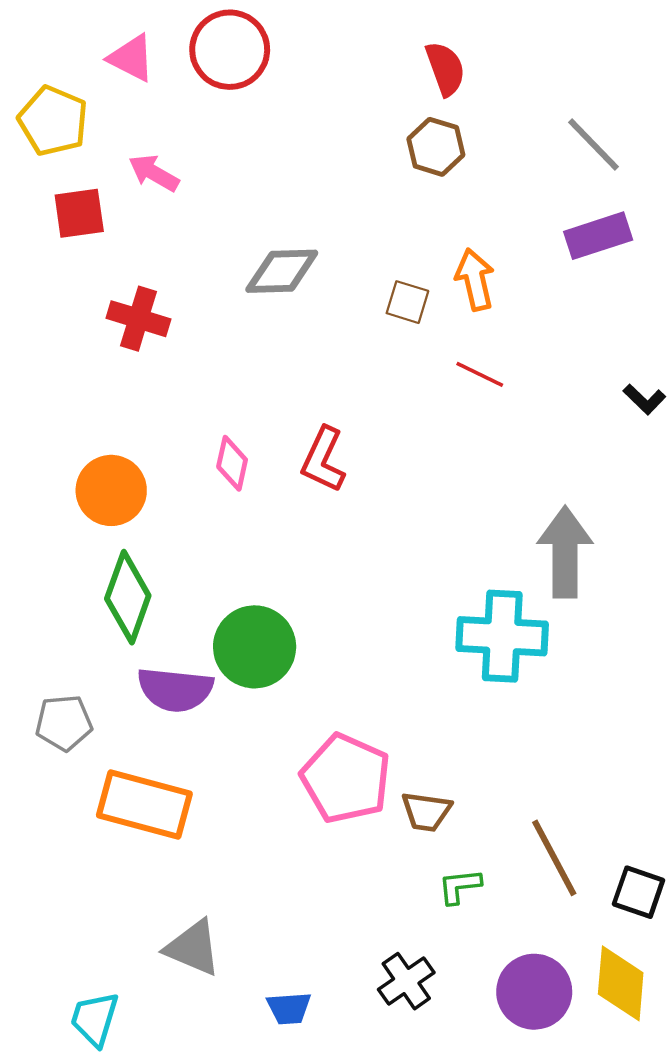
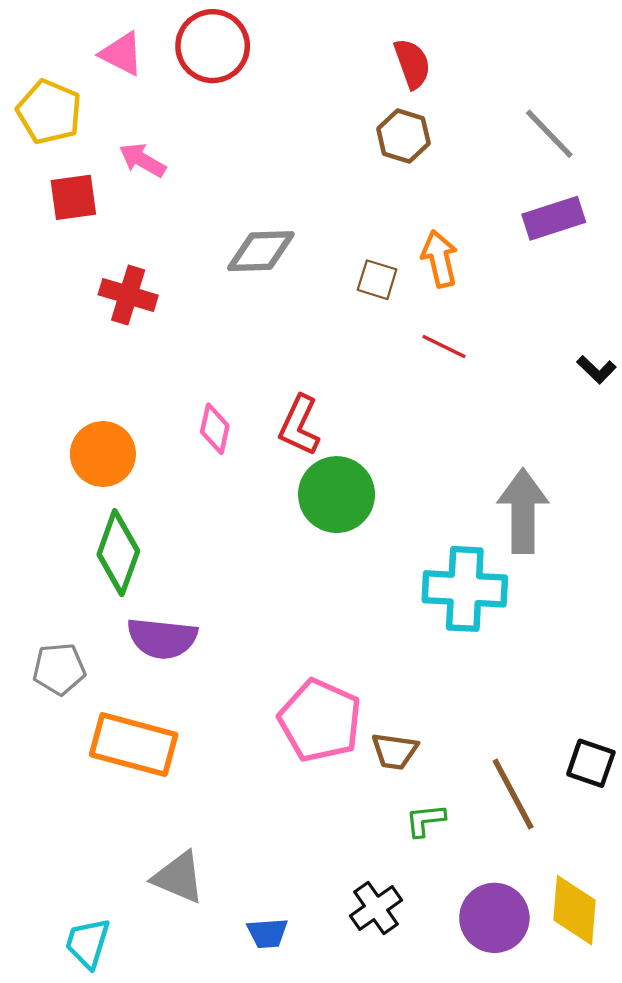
green circle: (255, 647) -> (337, 495), moved
black square: (638, 892) -> (591, 763), moved

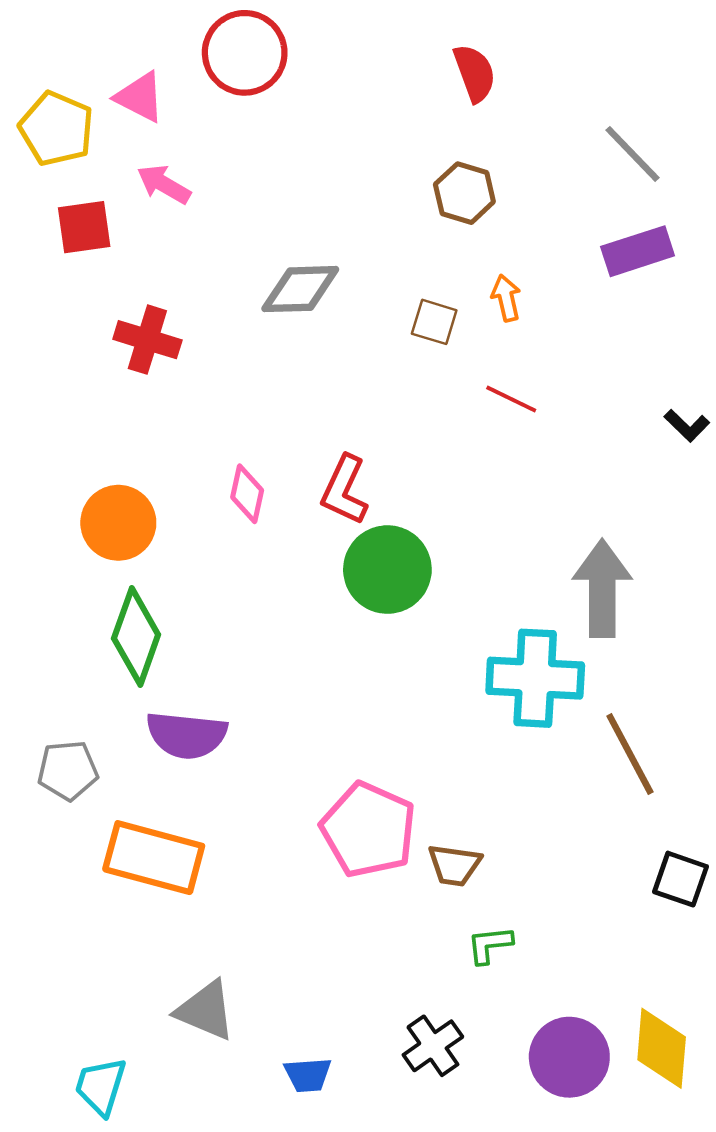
pink triangle: (122, 54) -> (140, 97), moved
brown hexagon: (403, 136) -> (464, 193), moved
orange arrow: (440, 259) -> (506, 298), size x0.7
brown line: (513, 794) -> (630, 754), moved

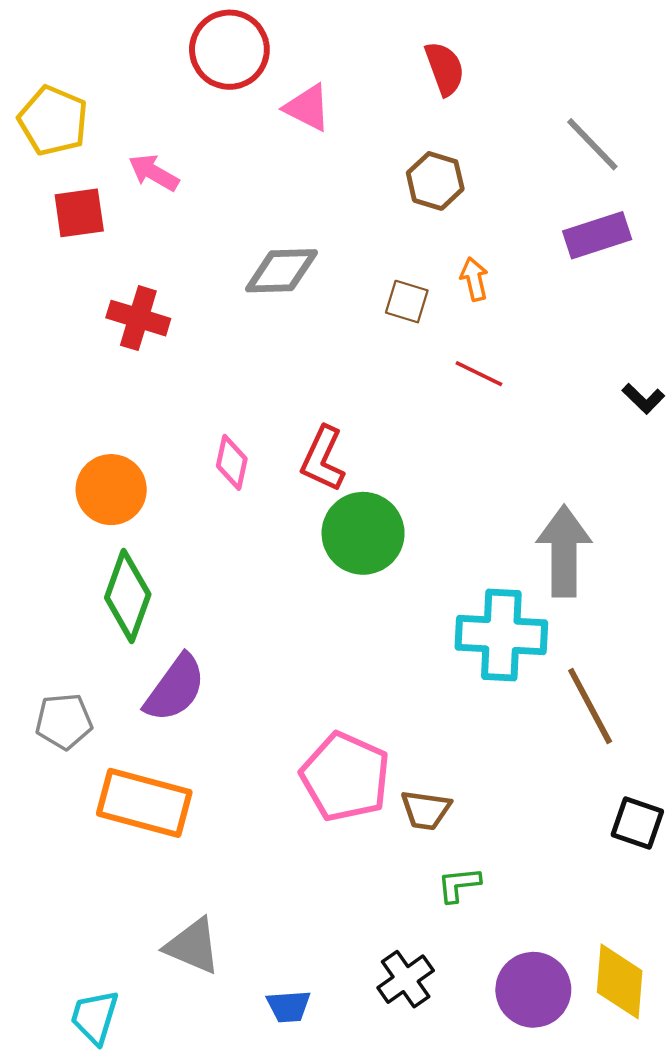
pink triangle: (140, 97) -> (307, 108), moved
purple semicircle: (187, 735) -> (175, 688), turned -60

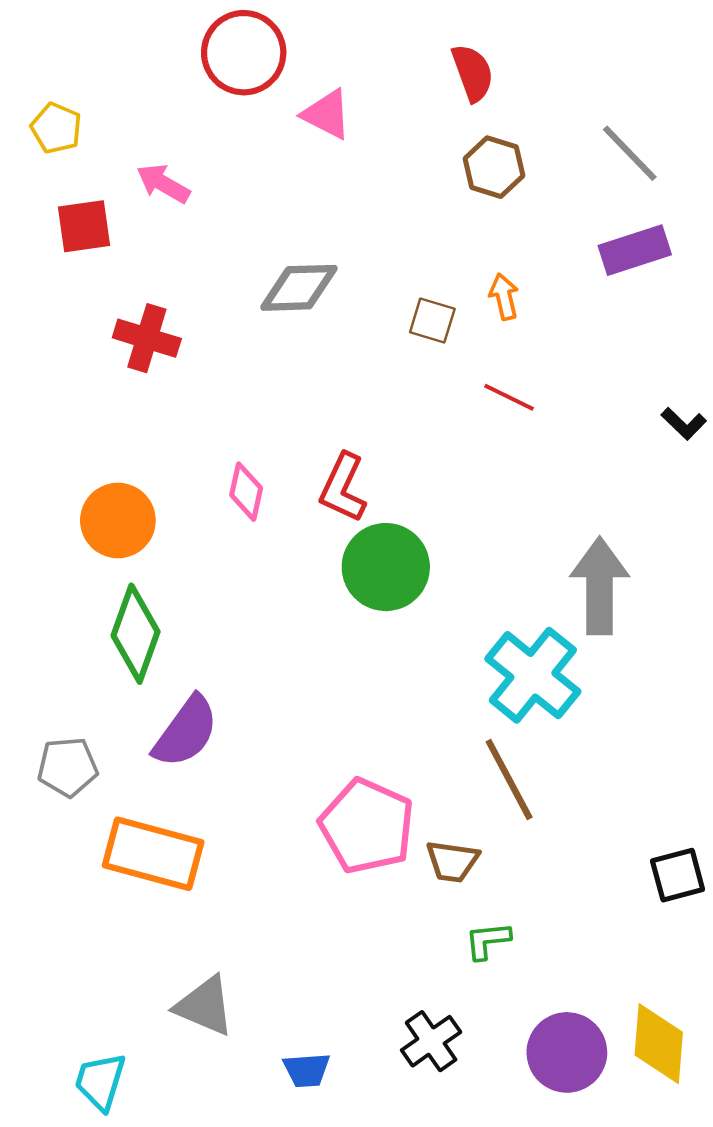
yellow pentagon: (53, 121) -> (56, 128), size x0.7
brown hexagon: (435, 181) -> (494, 167), moved
cyan cross: (501, 635) -> (533, 675), turned 36
brown line: (590, 706) -> (509, 780), moved
black square: (637, 823) -> (678, 875), turned -34

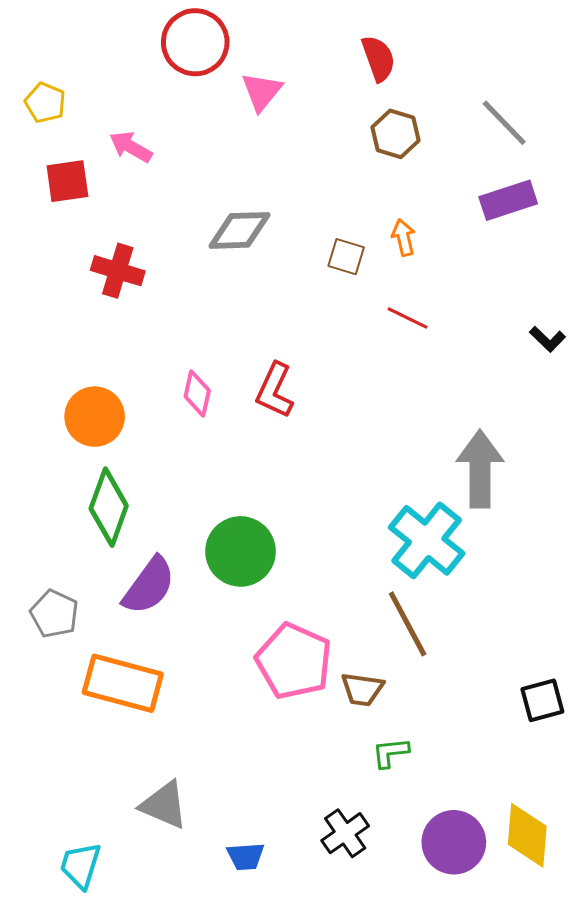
pink triangle: (327, 114) -> (262, 92), turned 42
green circle: (386, 567) -> (240, 551), moved
gray pentagon: (68, 767) -> (54, 614), turned 30

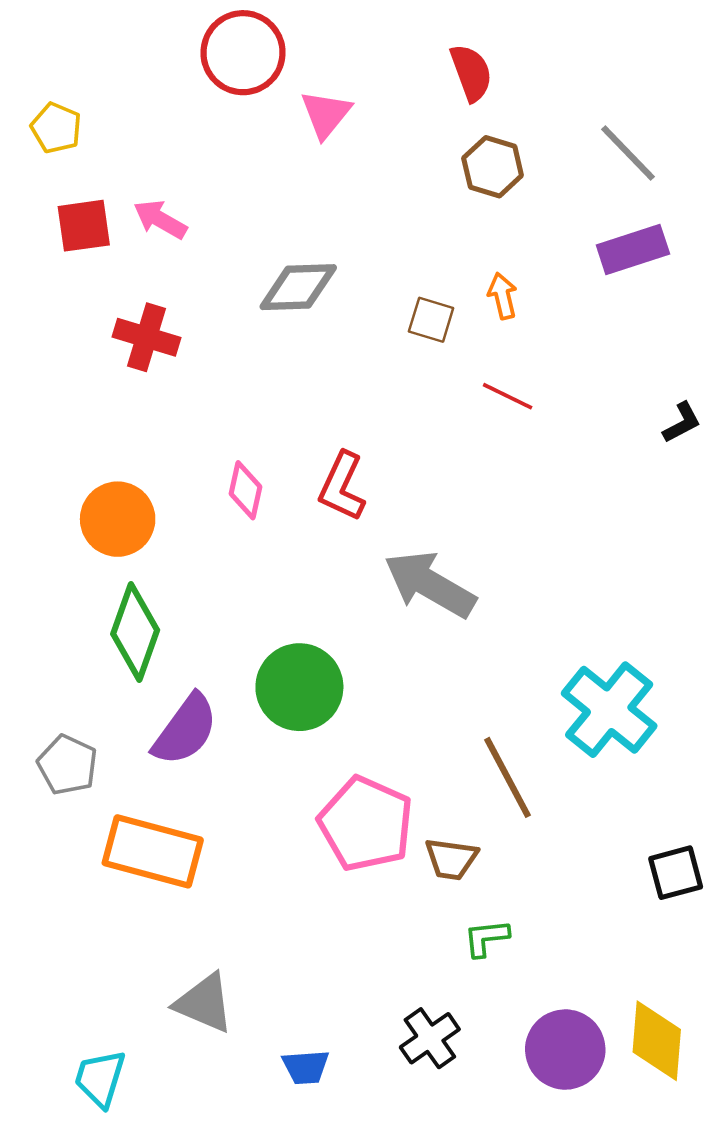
pink arrow: (131, 147) -> (160, 219), moved
black L-shape: (547, 339) -> (682, 423), turned -72
gray arrow: (480, 469) -> (430, 584), moved, turned -60
cyan cross: (427, 540) -> (609, 710), moved

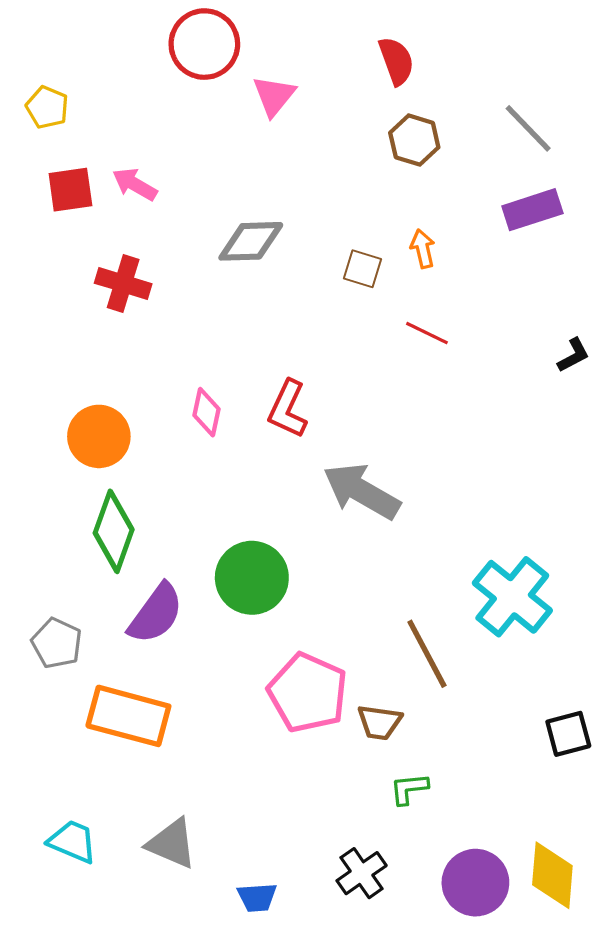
cyan trapezoid: (100, 1078) -> (73, 841), moved, turned 96

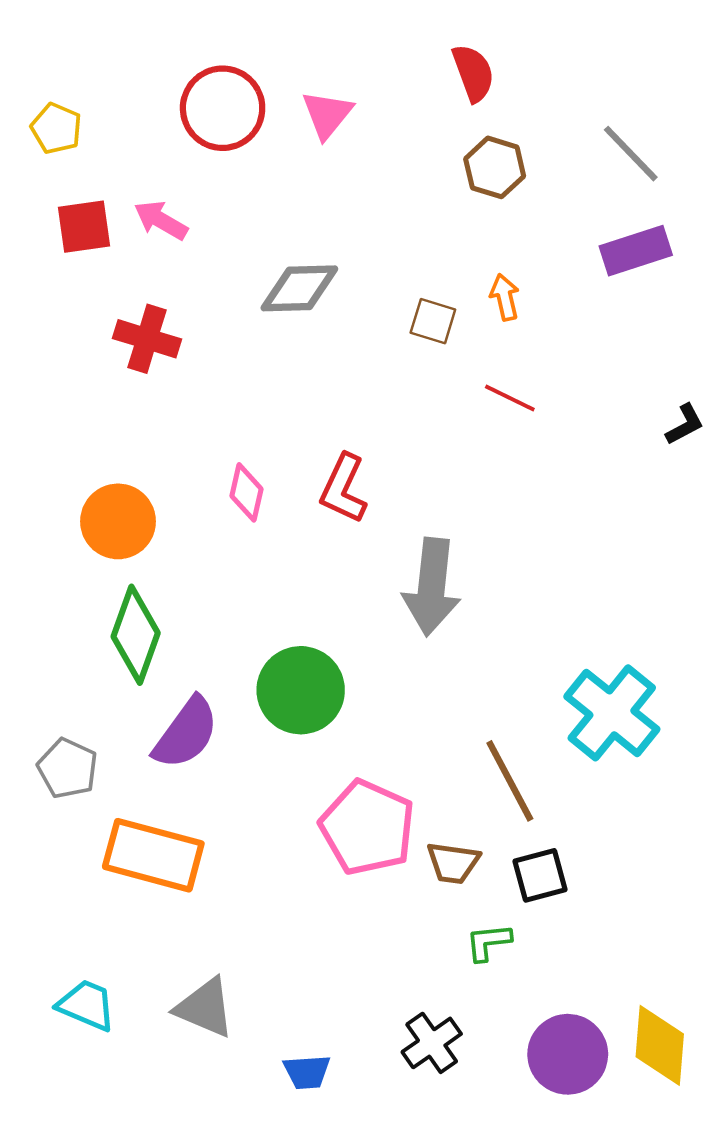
red circle: (204, 44) -> (223, 108), moved
gray arrow: (362, 491) -> (432, 587), turned -114
black square: (568, 734) -> (540, 875), moved

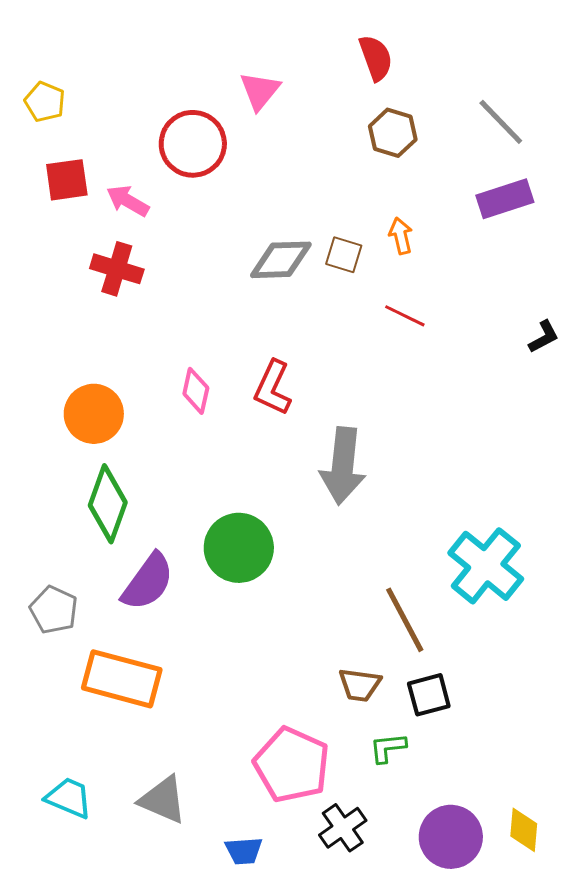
red circle: (223, 108) -> (193, 144), moved
pink arrow: (161, 220) -> (128, 201), moved
gray diamond: (299, 288) -> (281, 260), moved
pink pentagon: (367, 828) -> (292, 765), moved
yellow diamond: (660, 1045) -> (524, 830), size x0.7

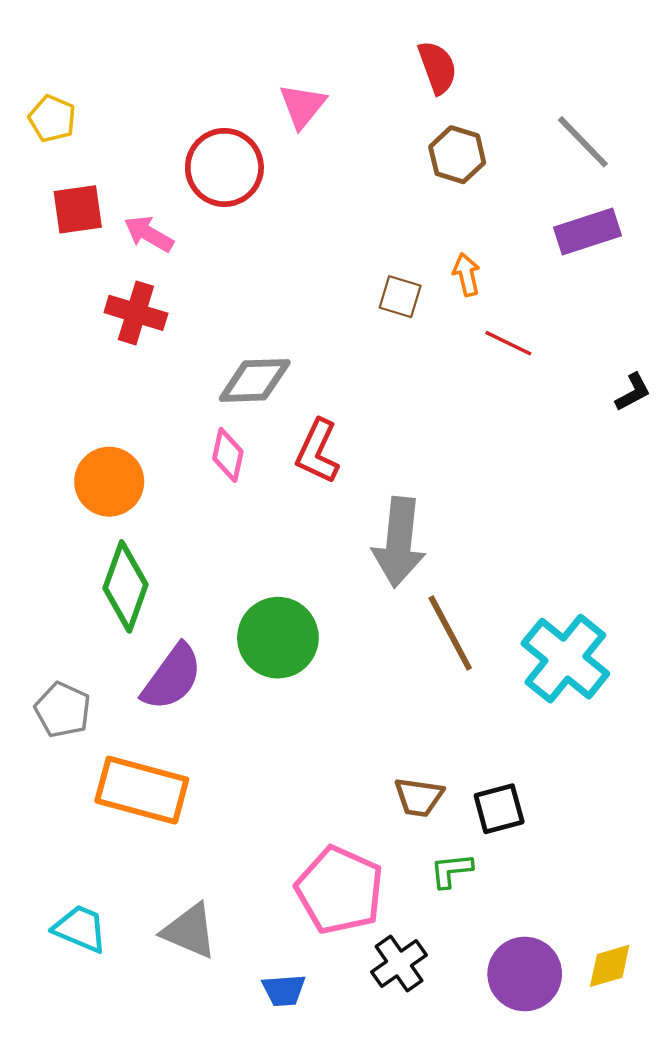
gray diamond: (281, 260) -> (255, 380), moved
red line: (405, 316) -> (508, 343), moved
brown line: (405, 620) -> (450, 633), moved
yellow diamond: (524, 830) -> (610, 966), turned 69

